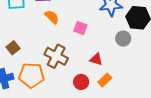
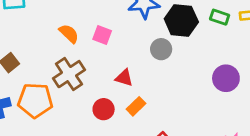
orange semicircle: (52, 17) -> (69, 34), moved
brown cross: (56, 56) -> (69, 74), turned 30

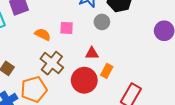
gray circle: (161, 49) -> (102, 22), moved
red circle: (104, 109) -> (84, 80), size x1.6

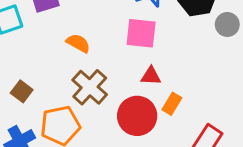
gray circle: (102, 22) -> (227, 24), moved
pink square: (67, 28) -> (141, 33), moved, size x1.5

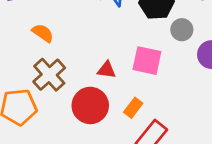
pink square: (141, 33) -> (147, 61), moved
orange rectangle: (172, 104) -> (133, 108), moved

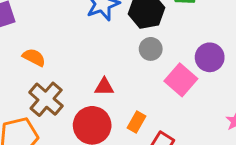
gray circle: (182, 30) -> (151, 49), moved
pink square: (147, 61) -> (181, 80), moved, turned 36

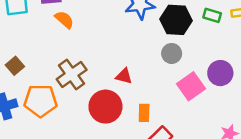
orange semicircle: (34, 57) -> (64, 20), moved
orange rectangle: (136, 122) -> (144, 113), turned -42

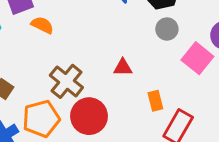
red circle: (105, 107) -> (89, 116), moved

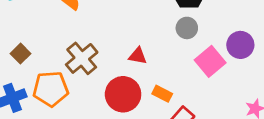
orange rectangle: (155, 101) -> (162, 94), turned -60
red circle: (89, 116) -> (123, 94), moved

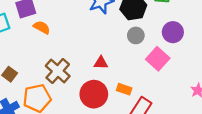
purple circle: (240, 45) -> (173, 32), moved

